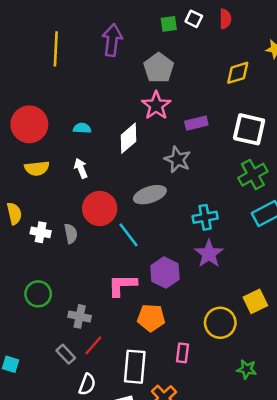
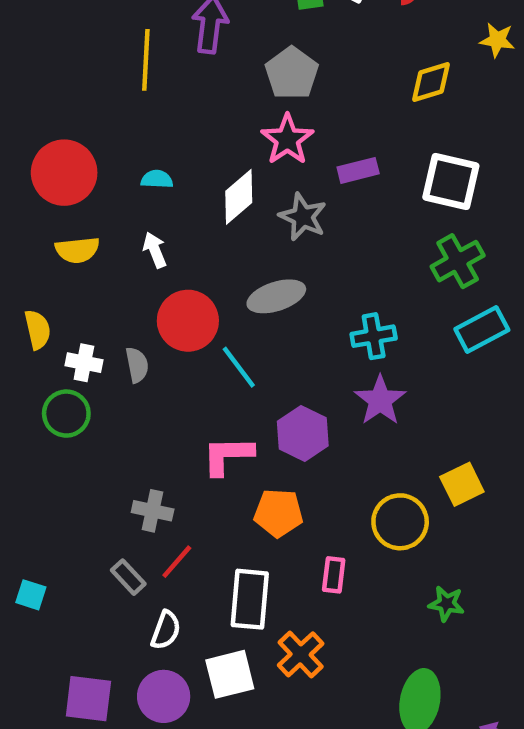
yellow line: (56, 49) -> (146, 60), moved
gray star: (178, 159) -> (303, 217), moved
green circle: (38, 294) -> (66, 414), moved

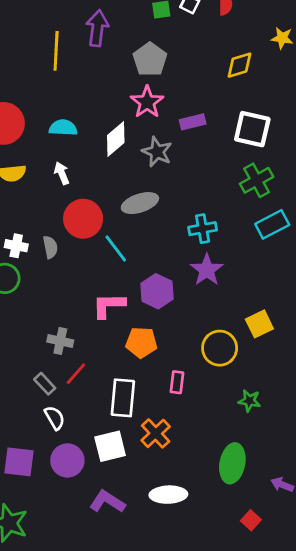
cyan semicircle: (157, 179) -> (63, 128), size x1.4
white semicircle: (166, 630) -> (55, 418), moved, turned -50

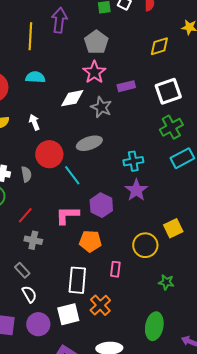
cyan semicircle: (63, 128) -> (35, 77), moved
white square: (252, 129) -> (168, 91), turned -32
white diamond: (116, 139) -> (72, 98), turned 30
red line: (76, 374) -> (25, 215), moved

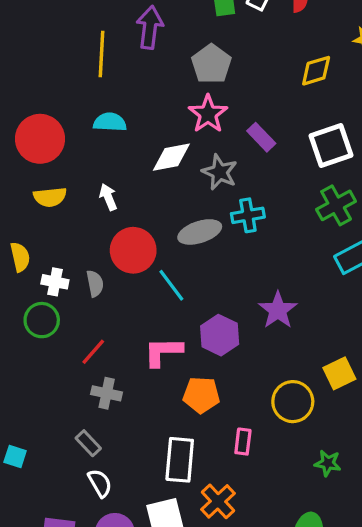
purple rectangle: (126, 86) -> (261, 137), turned 60
cyan cross: (133, 161) -> (248, 215), moved

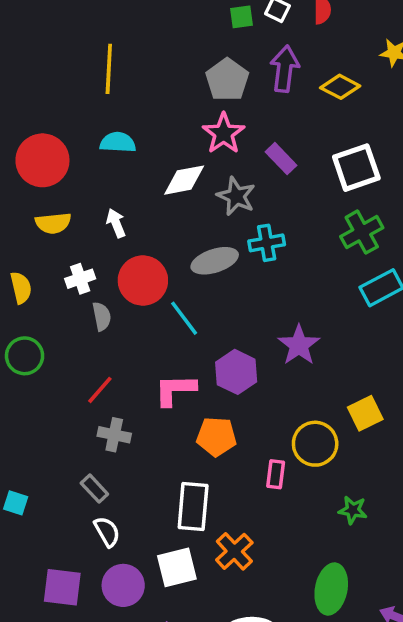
purple arrow: (150, 27) -> (285, 69), moved
yellow diamond: (316, 71) -> (340, 87), turned 44
white cross: (55, 282) -> (80, 279), moved, turned -30
green circle: (42, 320) -> (25, 356), moved
pink rectangle: (243, 442) -> (276, 474), moved

